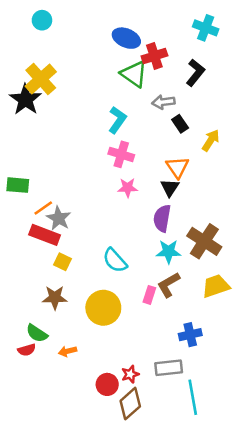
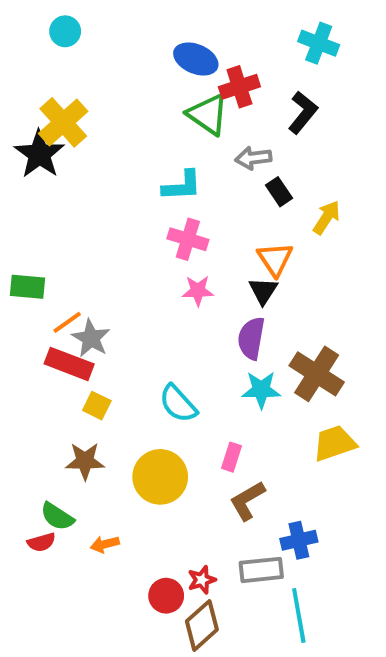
cyan L-shape: (117, 120) -> (182, 186), turned 52
brown L-shape: (169, 285) -> (247, 501), moved
blue cross: (190, 335) -> (299, 540), moved

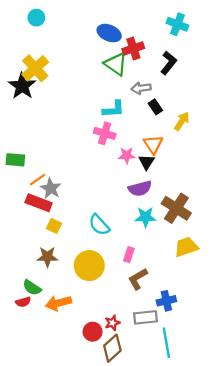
cyan L-shape: (182, 186) -> (113, 109), moved
pink star: (198, 291) -> (127, 155), moved
purple semicircle: (251, 338) -> (140, 188), turned -115
orange arrow: (105, 544) -> (58, 303), size x1.6

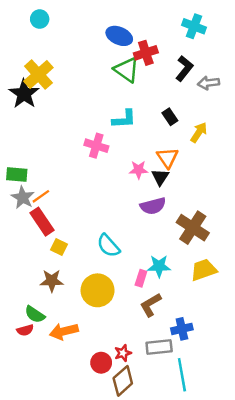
gray arrow: (141, 88) -> (208, 83), moved
pink cross: (105, 133) -> (96, 146), moved
gray star: (51, 188) -> (23, 197), moved
red rectangle: (39, 203) -> (42, 222), turned 35
cyan star: (145, 217) -> (159, 266), moved

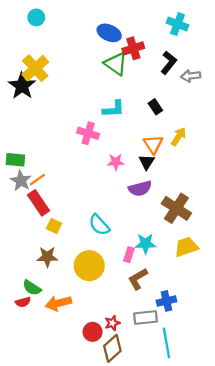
yellow arrow: (199, 132) -> (179, 137), moved
pink star: (139, 170) -> (116, 162), moved

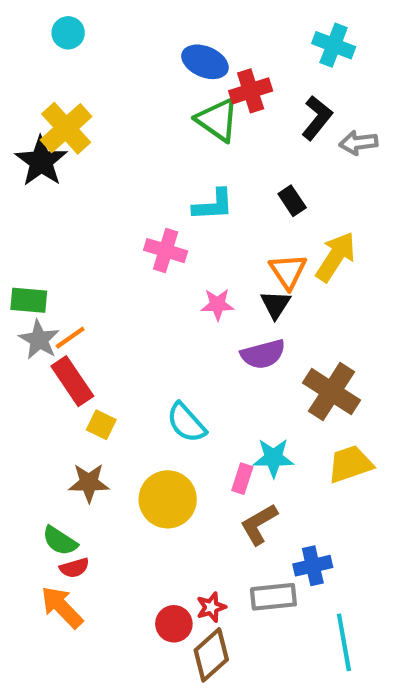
yellow arrow: (179, 137) -> (336, 257), size x1.4
red semicircle: (23, 302) -> (74, 568), moved
orange arrow: (58, 303) -> (62, 607), moved, turned 60
cyan line: (166, 343) -> (344, 642), moved

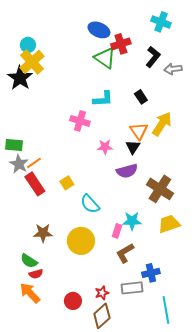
cyan circle: (68, 33) -> (28, 45), moved
yellow square: (101, 425) -> (67, 183), moved, turned 32
red circle: (174, 624) -> (73, 301), moved

